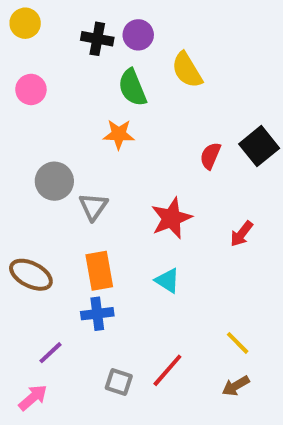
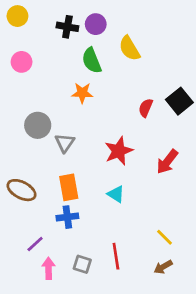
red arrow: (242, 234) -> (167, 162), size x1.4
red line: (167, 370) -> (116, 256), turned -50
pink arrow: (33, 398) -> (49, 268), moved, turned -50

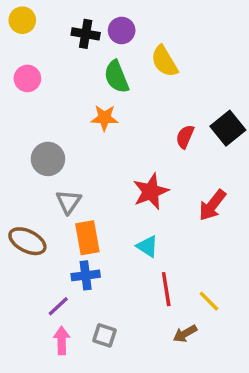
gray triangle: (65, 143) -> (69, 202), moved
purple line: (35, 244) -> (58, 306), moved
red line: (116, 256) -> (166, 289), moved
brown arrow: (163, 267) -> (185, 334), moved

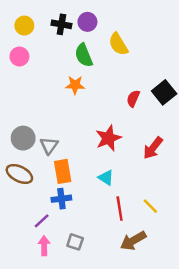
yellow circle: (22, 20) -> (24, 26), moved
gray circle: (48, 159) -> (23, 138), moved
yellow line: (209, 301) -> (150, 206), moved
brown arrow: (185, 334) -> (133, 241), size x1.5

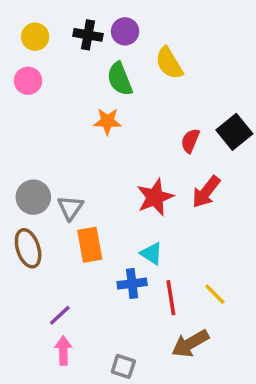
red arrow: (153, 148) -> (206, 192), moved
brown ellipse: (19, 174) -> (28, 248), turned 45
blue cross: (61, 199) -> (132, 284), moved
gray square: (75, 242) -> (123, 366), moved

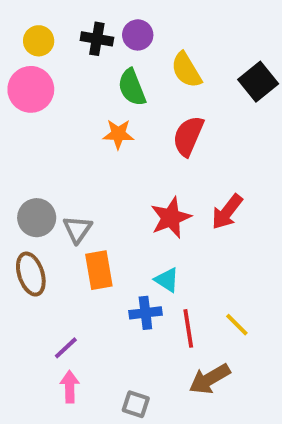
pink circle: (28, 81) -> (31, 89), size x1.5
black square: (234, 132) -> (258, 82), moved
red semicircle: (190, 141) -> (188, 136), moved, size x1.5

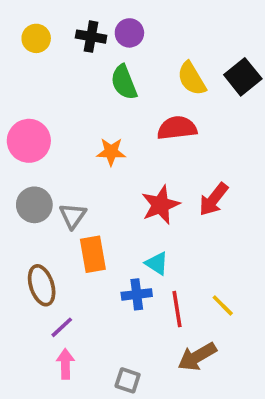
yellow semicircle: (186, 70) -> (192, 79), moved
pink circle: (31, 89) -> (29, 141), moved
orange star: (118, 134) -> (111, 152), moved
red semicircle: (188, 136) -> (177, 128), turned 60
brown ellipse: (31, 274) -> (42, 285), moved

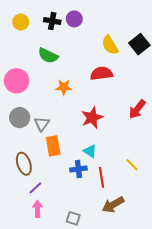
green semicircle: (124, 82) -> (48, 56), moved, turned -42
red arrow: (214, 199) -> (137, 109), moved
yellow line: (223, 305) -> (132, 165), moved

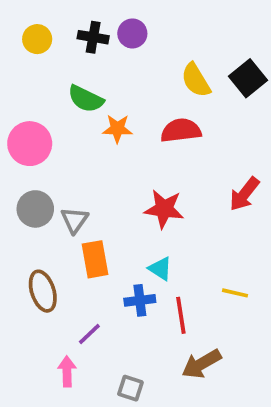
orange star: (64, 87) -> (117, 129), moved
red star: (92, 118) -> (164, 209), turned 30
yellow line: (132, 165) -> (235, 293), turned -32
purple line: (35, 188) -> (89, 334), moved

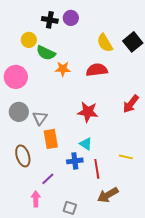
yellow circle: (37, 39) -> (29, 40), moved

